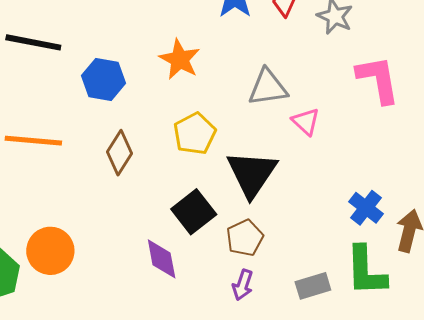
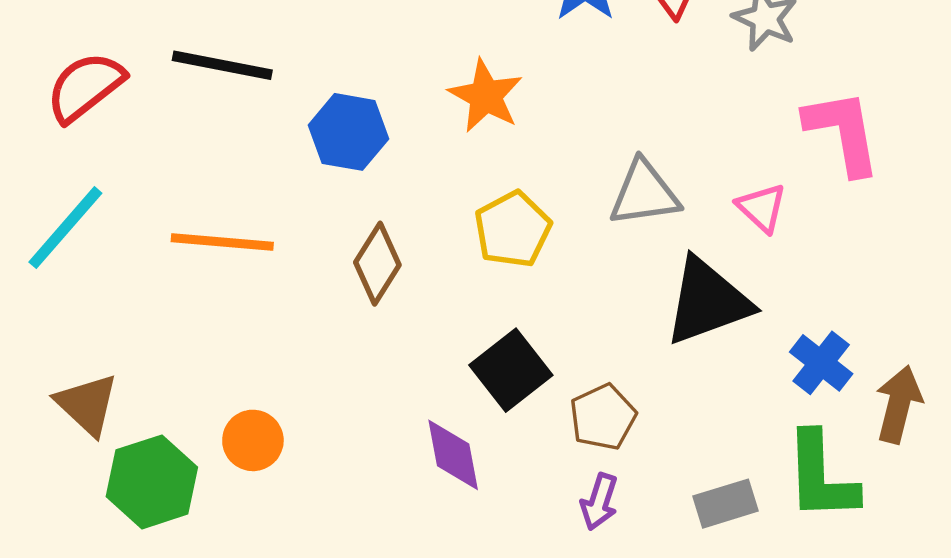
gray triangle: (268, 87) -> (644, 193), moved
pink triangle: (306, 122) -> (762, 208), moved
black triangle: (252, 174) -> (707, 302), moved, turned 36
orange circle: (50, 251) -> (253, 440), size x0.7

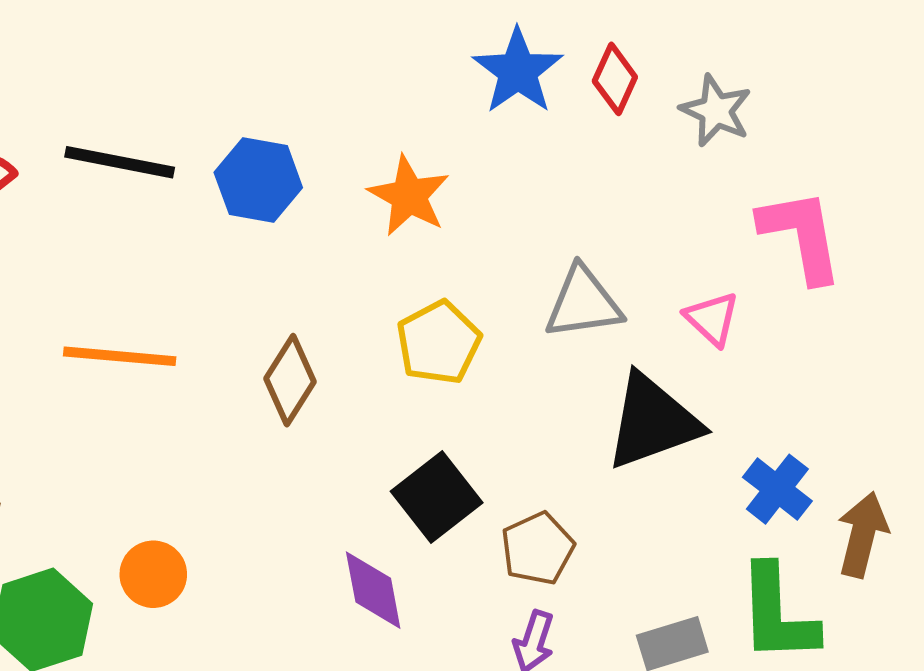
blue hexagon: (349, 132) -> (258, 180), moved

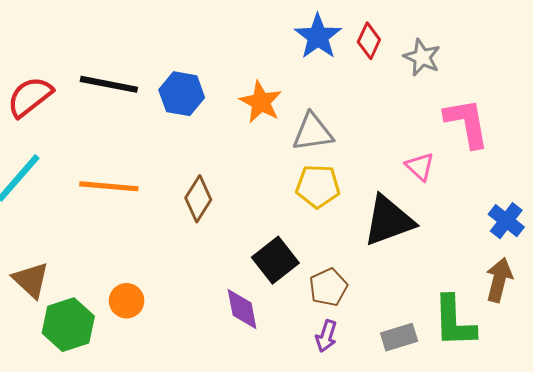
gray triangle: (583, 303) -> (313, 132), moved
yellow pentagon: (439, 342) -> (318, 186), moved, turned 30
blue cross: (777, 489) -> (506, 221), moved

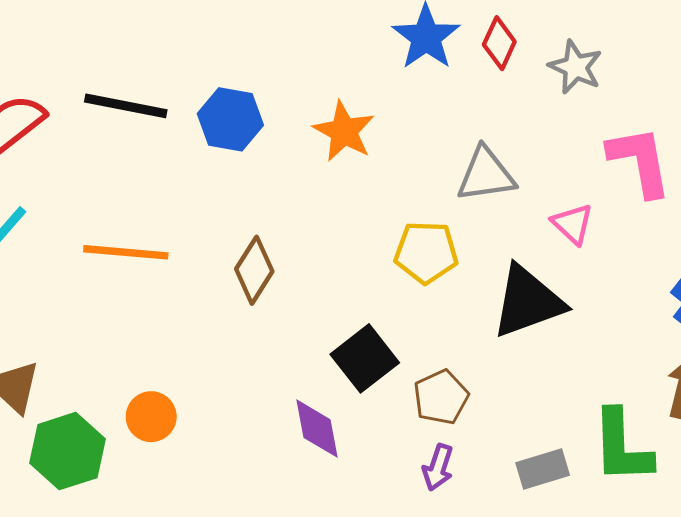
gray triangle: (313, 132) -> (486, 175), moved

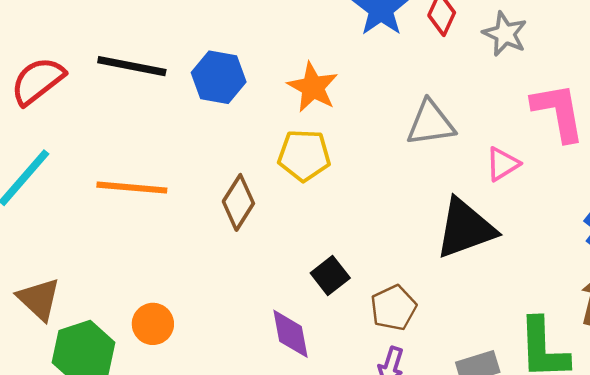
pink triangle: (573, 224) -> (502, 164), turned 45
yellow pentagon: (426, 252) -> (304, 155), moved
black square: (365, 358) -> (330, 276), size x0.7

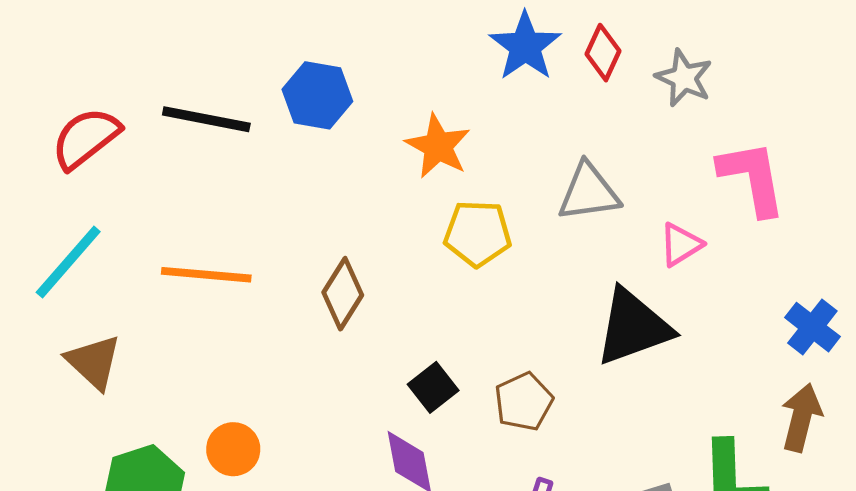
blue hexagon: (219, 77) -> (317, 95), moved
yellow pentagon: (304, 155) -> (478, 233), moved
black square: (330, 276) -> (433, 387), moved
brown triangle: (39, 299) -> (94, 362), moved
brown pentagon: (393, 308) -> (524, 402), moved

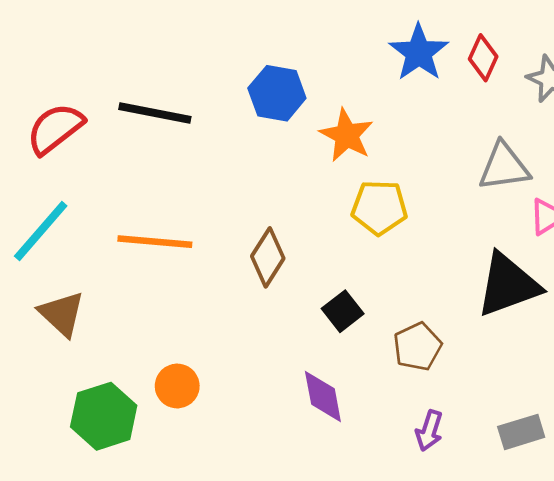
blue hexagon: (317, 95) -> (277, 93), moved
gray triangle: (589, 192) -> (504, 167), moved
black square: (433, 387) -> (343, 311), moved

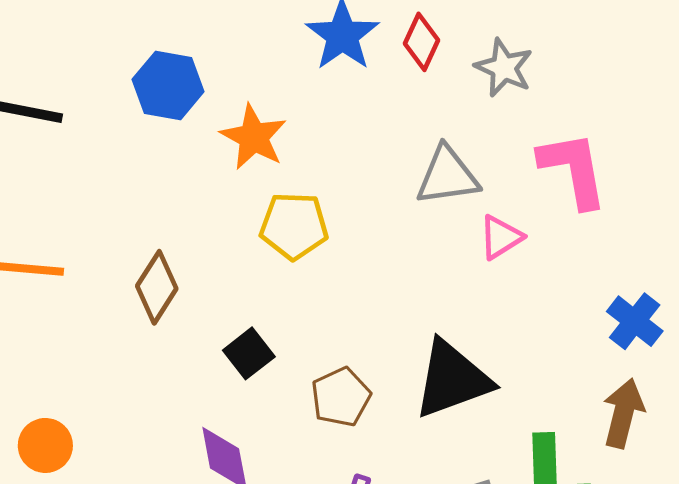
black triangle: (508, 285) -> (452, 379), moved

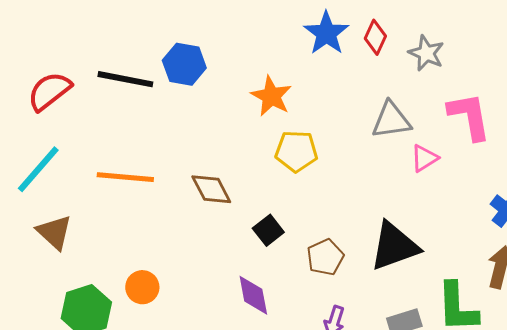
blue hexagon: (168, 85) -> (184, 64), moved
brown diamond: (157, 287) -> (211, 189), turned -60

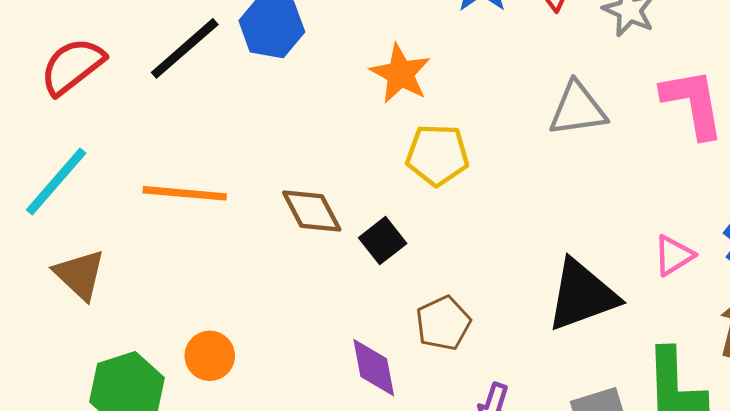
black line: (125, 79) -> (185, 48), turned -52
pink triangle: (424, 158) -> (674, 255), moved
black square: (268, 230) -> (383, 241), moved
brown pentagon: (325, 257) -> (443, 323), moved

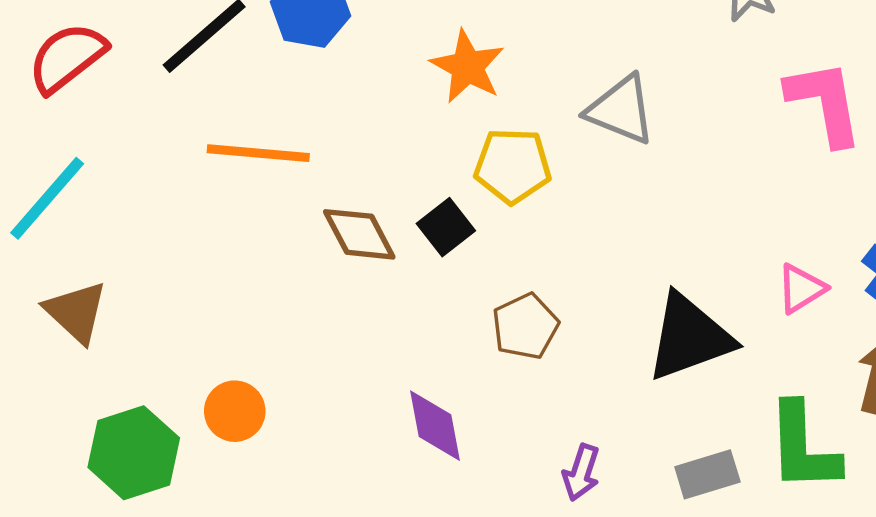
gray triangle: (578, 109) -> (621, 110), moved, turned 30
orange line: (185, 193) -> (258, 153), moved
black square: (383, 241) -> (446, 227), moved
brown pentagon: (443, 323) -> (525, 326), moved

